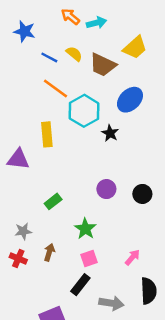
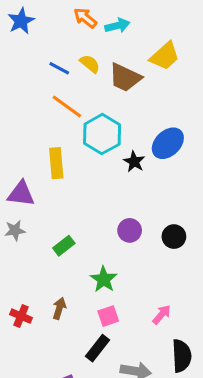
blue star: (24, 31) -> (21, 21), moved, turned 30
blue ellipse: (130, 100) -> (168, 143), moved
gray star: (23, 231) -> (15, 230), moved

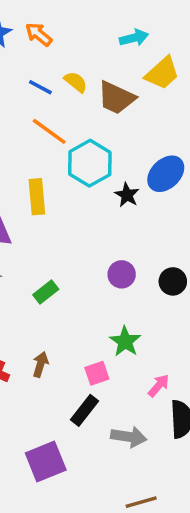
orange arrow: (85, 18) -> (39, 34), moved
cyan arrow: (117, 25) -> (134, 38), moved
green star: (104, 279) -> (125, 341), moved
pink arrow: (162, 315) -> (159, 386), moved

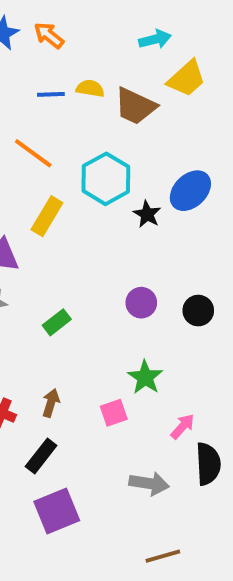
yellow semicircle: (76, 82) -> (90, 88), turned -30
blue line: (40, 87) -> (51, 94), turned -30
orange line: (49, 131) -> (33, 153), moved
yellow rectangle: (37, 197) -> (47, 216), turned 36
black rectangle: (85, 410) -> (41, 456), moved

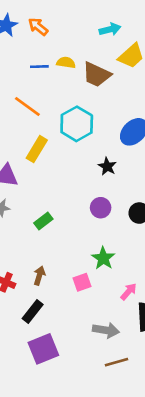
black star: (147, 214) -> (107, 166), moved
brown line: (163, 556) -> (117, 362), moved

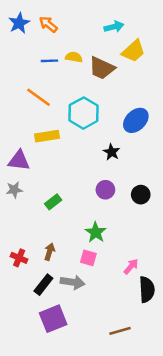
yellow rectangle: (37, 149) -> (47, 136), turned 50
green star: (103, 258) -> (96, 232), moved
pink square: (82, 282) -> (88, 258), turned 35
gray arrow: (106, 330) -> (73, 282), moved

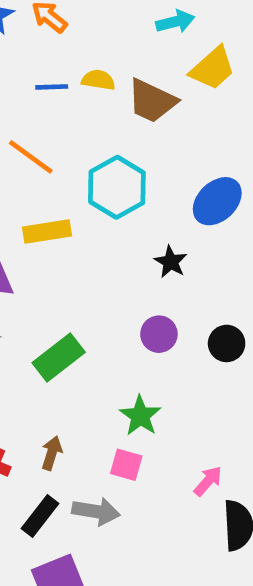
green rectangle: (53, 202) -> (59, 357), size x1.5

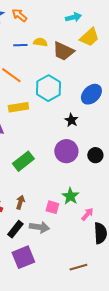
purple circle: (159, 334) -> (66, 151), size x1.5
green star: (140, 416) -> (70, 196), moved

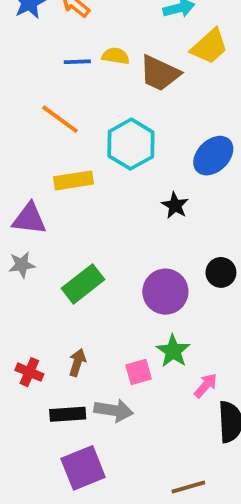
purple circle: (66, 151) -> (165, 292), moved
pink square: (52, 207) -> (139, 372), turned -32
black rectangle: (15, 229) -> (68, 414), turned 48

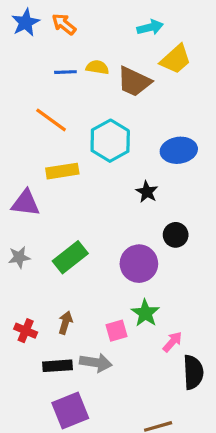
blue ellipse: (213, 156) -> (179, 150), turned 36
gray star: (22, 265) -> (19, 257), moved
black circle: (221, 272) -> (176, 235), moved

